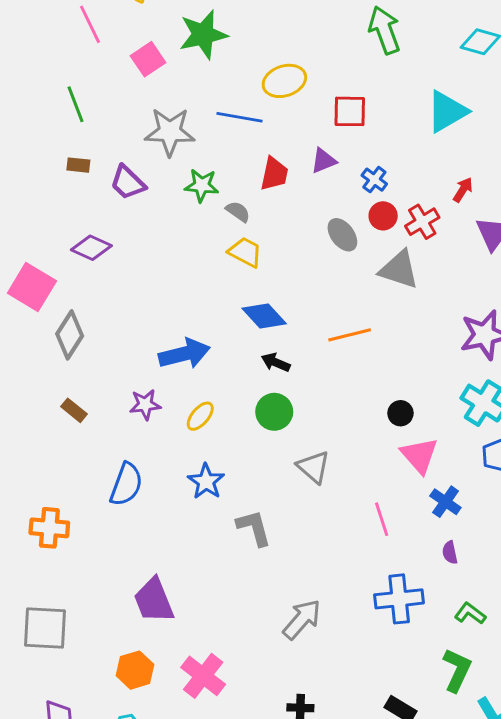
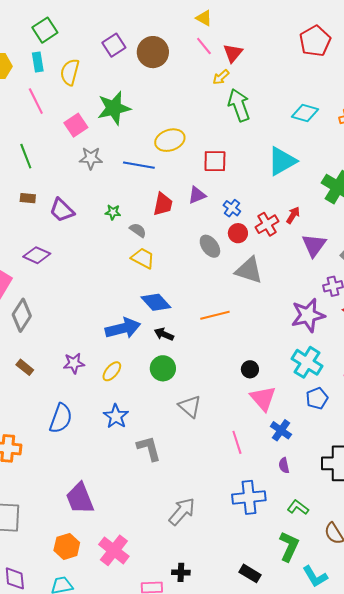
gray star: (170, 132) -> (91, 158), moved, size x0.7
green star: (202, 185) -> (113, 212), size x0.7
red cross: (422, 222) -> (267, 224), moved
blue arrow: (184, 354) -> (123, 328), moved

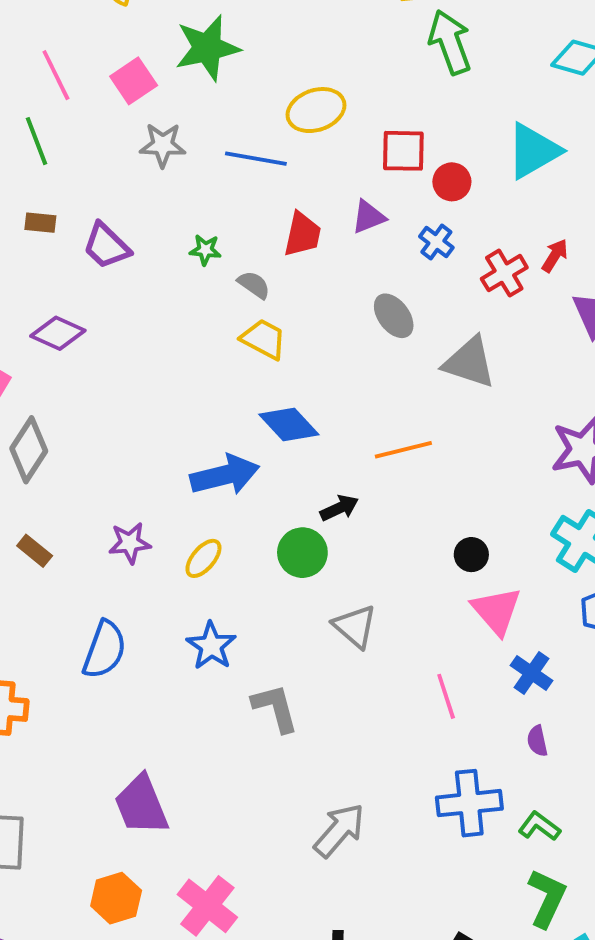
pink line: (36, 101) -> (56, 75), moved
red circle: (238, 233) -> (452, 182), moved
black arrow: (164, 334) -> (339, 508), moved, turned 132
green L-shape: (298, 507) -> (539, 826), moved

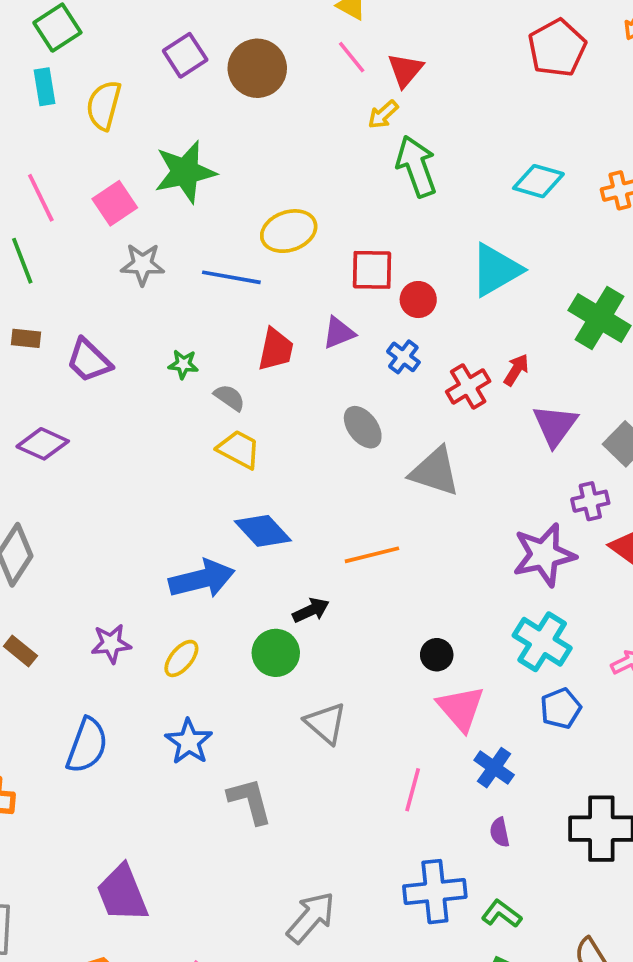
pink line: (446, 696) -> (413, 790), turned 33

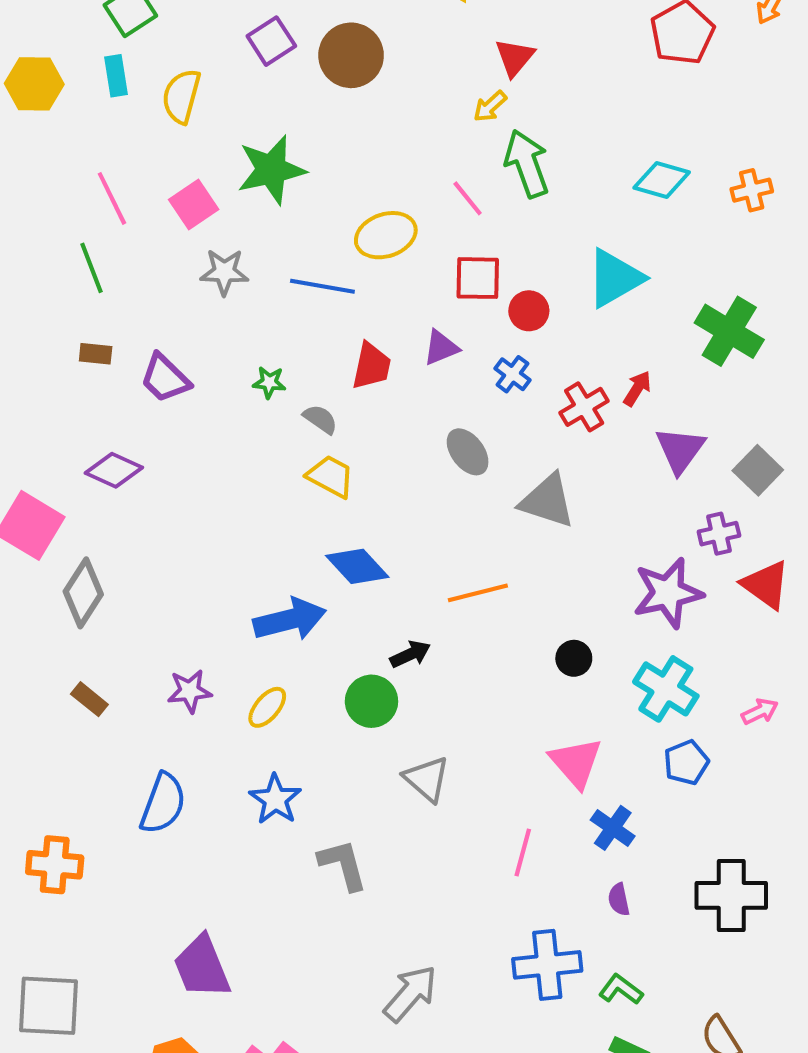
pink line: (352, 57) -> (468, 198), moved
black circle: (437, 655) -> (574, 658), moved

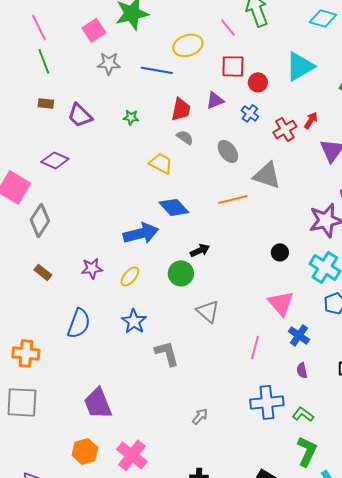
pink line: (112, 198) -> (39, 27), moved
gray semicircle: (320, 419) -> (185, 137), moved
orange line: (478, 593) -> (233, 199), moved
gray arrow: (410, 994) -> (200, 416), size x0.6
gray square: (49, 1006) -> (22, 402), moved

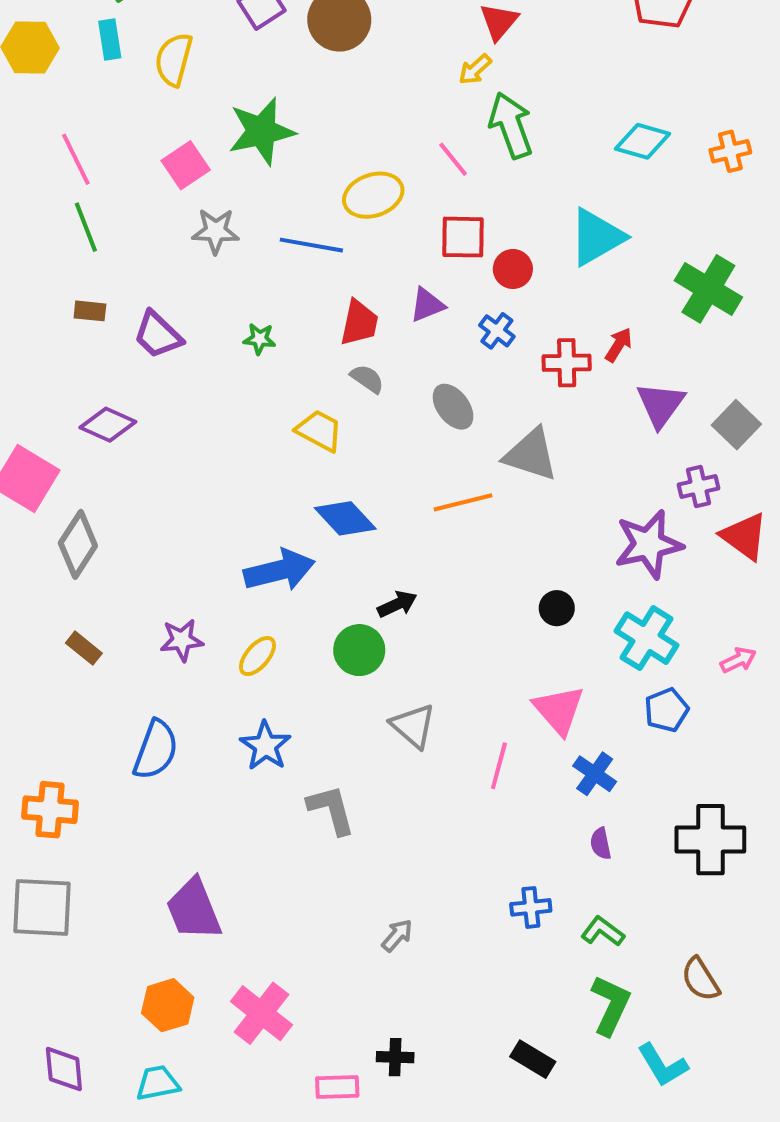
red cross: (285, 129) -> (567, 363), turned 30
pink line: (255, 347) -> (499, 766), moved
blue cross: (267, 402) -> (531, 907), size x0.6

